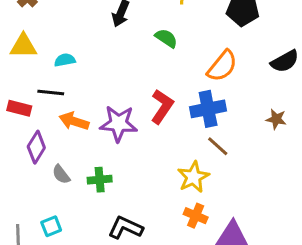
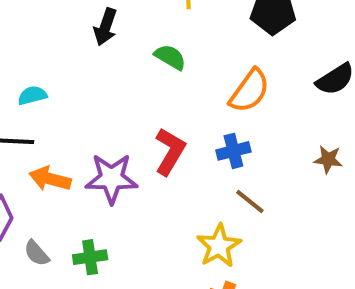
blue cross: (208, 109) -> (233, 151), size x0.7

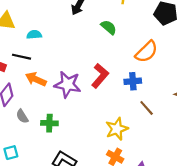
brown line: (250, 202) -> (147, 108), moved

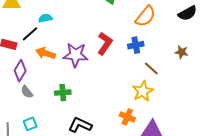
cyan semicircle: (34, 35) -> (45, 18), moved
black line: (21, 57) -> (30, 34), turned -48
gray semicircle: (22, 116) -> (27, 92), moved
yellow star: (117, 129) -> (143, 91), moved

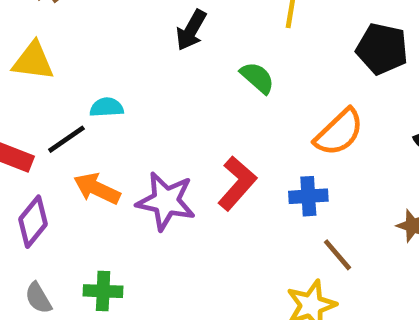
gray semicircle: (27, 92) -> (38, 298), moved
green cross: (63, 93) -> (103, 291), moved

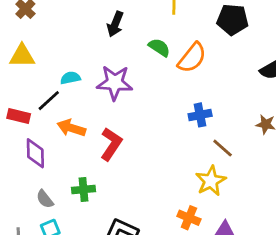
orange semicircle: (339, 132) -> (192, 58), moved
red L-shape: (237, 183) -> (111, 144), moved
purple star: (166, 201) -> (115, 83), moved
purple diamond: (33, 222) -> (35, 153), turned -32

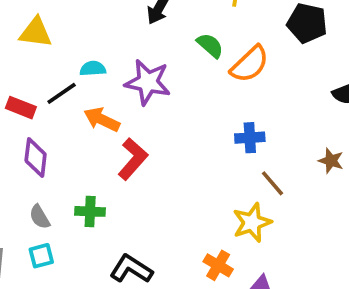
orange arrow: (71, 128) -> (102, 119), moved

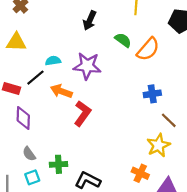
green cross: (90, 211) -> (59, 164), moved

